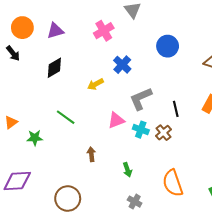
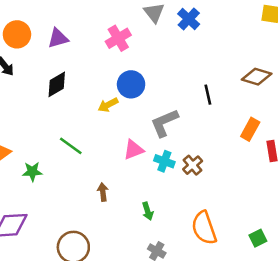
blue circle: (168, 46) -> (131, 84), moved
blue cross: (122, 65) -> (189, 19), moved
black line: (176, 109) -> (208, 95), moved

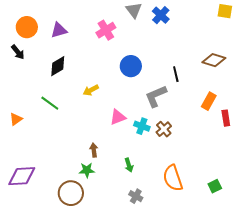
blue circle: (131, 84) -> (131, 66), moved
yellow arrow: (108, 105) -> (91, 90), moved
gray L-shape: (164, 123) -> (156, 96), moved
green line: (71, 146) -> (50, 103), moved
green star: (32, 172) -> (87, 170), moved

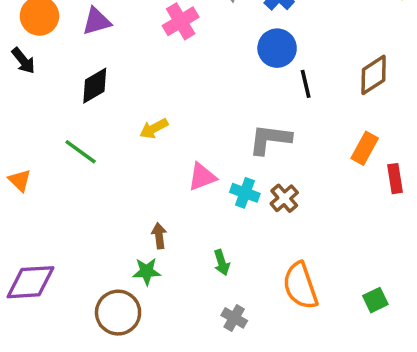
brown diamond: (214, 60) -> (374, 75), turned -50
blue circle: (131, 66) -> (277, 48), moved
black line: (176, 74) -> (306, 84), moved
gray L-shape: (156, 96) -> (270, 139), turned 30
orange triangle: (16, 119) -> (20, 180), turned -40

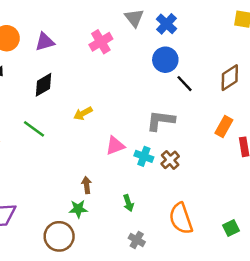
black line: (306, 84) -> (184, 84), turned -30

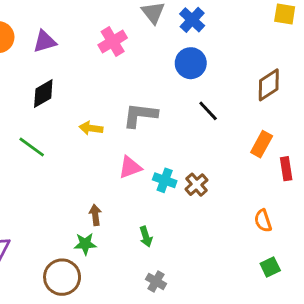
black line: (184, 84) -> (208, 111), moved
yellow arrow: (83, 113) -> (91, 128), turned 36
gray L-shape: (161, 121) -> (140, 115), moved
orange semicircle: (181, 218) -> (263, 221), moved, size x0.6

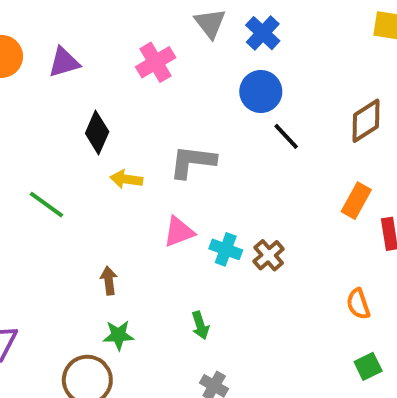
black diamond: (43, 94) -> (97, 132), moved, turned -36
black line: (208, 111) -> (286, 136), moved
brown arrow: (95, 215) -> (109, 281), moved

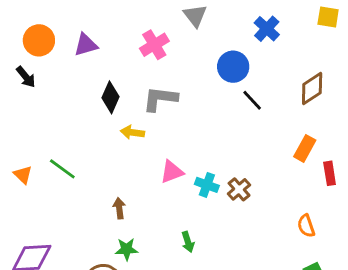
blue cross: (263, 33) -> (267, 29), moved
gray L-shape: (193, 162) -> (160, 99), moved
green line: (46, 205) -> (62, 169), moved

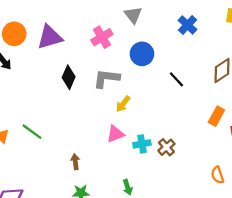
purple triangle: (86, 45) -> (50, 37), size x1.4
blue circle: (233, 67) -> (142, 54), moved
yellow arrow: (132, 132) -> (123, 104), moved, turned -60
cyan cross: (207, 185) -> (142, 144), turned -30

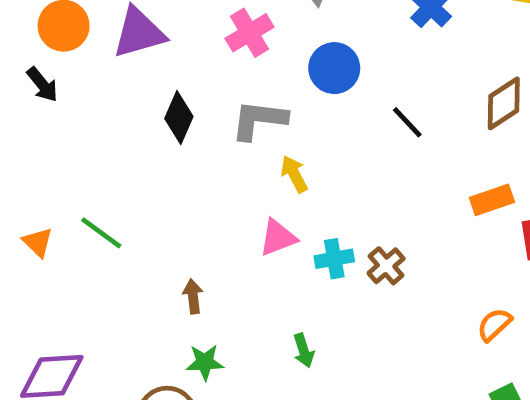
yellow arrow: (123, 104) -> (294, 174), turned 114
orange rectangle: (216, 116) -> (492, 200), turned 42
orange semicircle: (218, 175) -> (494, 325), turned 66

